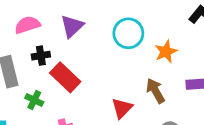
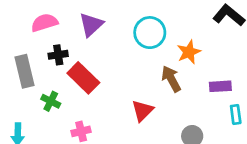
brown arrow: (155, 91) -> (171, 79), moved

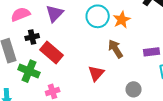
orange star: (189, 52) -> (122, 20), moved
green cross: (51, 101) -> (29, 71), size x1.5

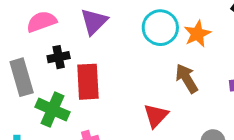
red rectangle: (52, 53) -> (88, 82), turned 45

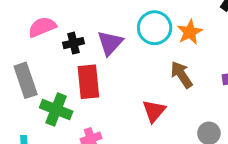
purple triangle: (94, 22) -> (110, 43), moved
black cross: (59, 57) -> (74, 43), moved

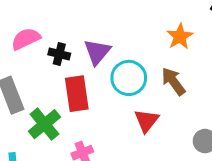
cyan circle: (155, 28) -> (129, 78), moved
black cross: (74, 43) -> (59, 54), turned 30
green cross: (56, 110) -> (45, 124), turned 32

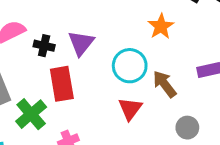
cyan circle: (129, 78) -> (130, 66), moved
brown arrow: (173, 81) -> (165, 84), moved

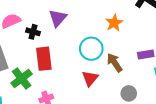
purple triangle: (81, 43) -> (58, 18), moved

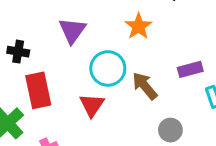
purple triangle: (58, 18) -> (72, 31), moved
red triangle: (90, 78) -> (92, 105), moved

